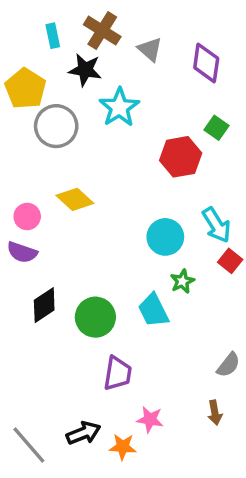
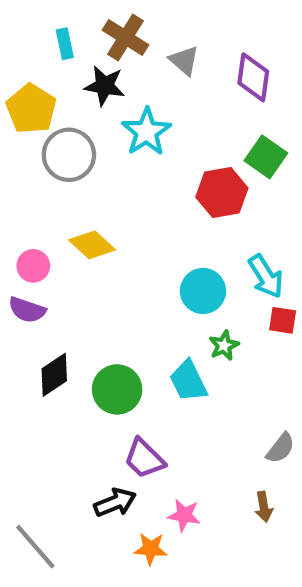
green square: (216, 128) -> (266, 157), size x1.4
red square: (230, 261) -> (283, 320), turned -30
purple trapezoid: (118, 373) -> (144, 459), turned 126
black arrow: (83, 433) -> (115, 503), moved

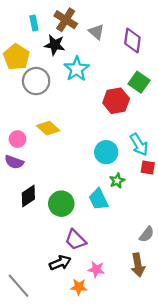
brown arrow: (264, 507) -> (138, 265), size x1.5

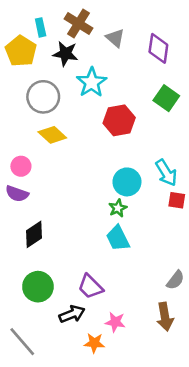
yellow pentagon: (16, 57) -> (21, 51), moved
red hexagon: (116, 101) -> (119, 120), moved
yellow diamond: (48, 128) -> (52, 135), moved
green star: (117, 181) -> (118, 208), moved
green circle: (61, 204) -> (38, 287), moved

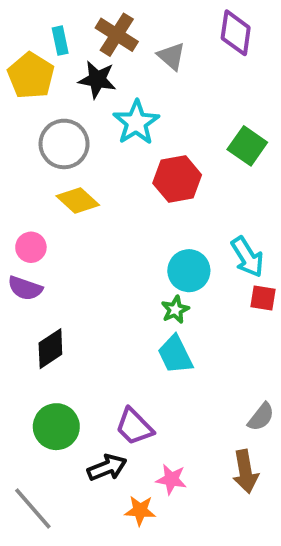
purple diamond: (158, 48) -> (236, 33), moved

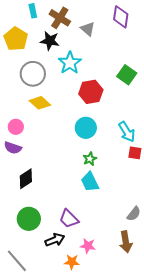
cyan rectangle: (60, 41) -> (33, 11), moved
cyan circle: (189, 271) -> (86, 128), moved

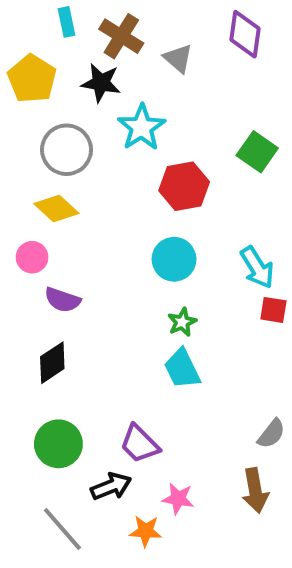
yellow diamond: (40, 103) -> (56, 209), moved
purple semicircle: (13, 148) -> (62, 300), moved
gray line: (17, 261) -> (62, 529), moved

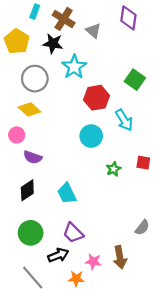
cyan rectangle: (67, 22) -> (35, 12), turned 32
cyan arrow: (257, 267) -> (124, 120), moved
green star: (182, 322) -> (114, 169), moved
cyan trapezoid: (182, 369) -> (67, 193), moved
brown arrow: (255, 490) -> (120, 257), moved

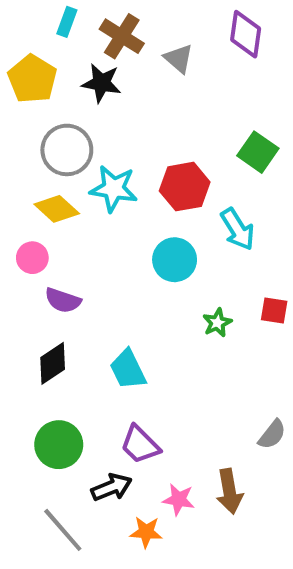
cyan star: (74, 67) -> (114, 189), moved, turned -30

